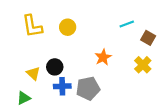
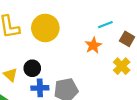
yellow circle: (68, 27) -> (45, 28), size x1.6
orange star: (103, 57) -> (93, 45), moved

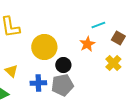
yellow circle: (45, 28) -> (44, 47), moved
black circle: (32, 68) -> (63, 65), moved

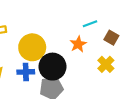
black circle: (63, 65) -> (53, 67), size x1.6
blue cross: (38, 83) -> (26, 72), moved

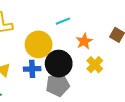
cyan line: (90, 24) -> (63, 21), moved
yellow cross: (106, 64) -> (95, 65), moved

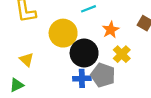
blue cross: (32, 69) -> (82, 78), moved
gray pentagon: (58, 85) -> (103, 75), moved, turned 30

